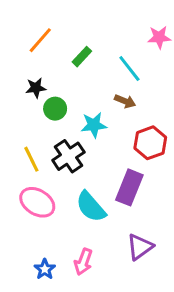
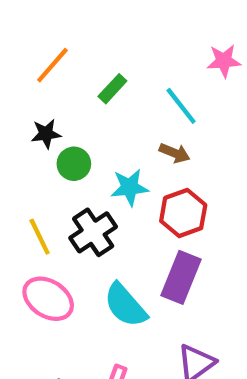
red hexagon: (150, 143) -> (183, 213), moved

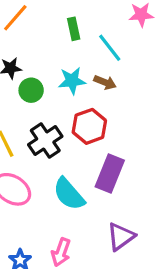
green rectangle: (112, 89) -> (74, 29), moved, turned -55
cyan star: (130, 187) -> (72, 81), moved
red hexagon: (183, 213) -> (89, 126), moved

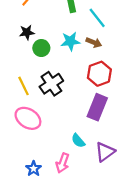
red hexagon: (89, 126) -> (99, 74), moved
cyan semicircle: (69, 194) -> (78, 141), moved, size x0.6

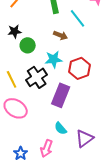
cyan star: (70, 41) -> (54, 59), moved
brown arrow: (94, 42) -> (61, 35), moved
purple rectangle: (97, 107) -> (61, 95), moved

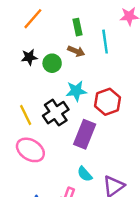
cyan line: (78, 18) -> (105, 42), turned 30
brown arrow: (61, 35) -> (76, 51), moved
green circle: (28, 45) -> (52, 63), moved

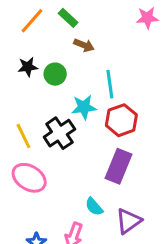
green rectangle: (77, 27) -> (68, 18), moved, turned -35
cyan line: (105, 42) -> (110, 84), moved
brown arrow: (76, 51) -> (84, 45), moved
purple rectangle: (85, 134) -> (118, 166), moved

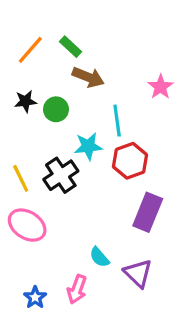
pink star: (147, 18) -> (161, 87), moved, turned -30
brown arrow: (84, 45) -> (88, 77), size x1.4
purple rectangle: (118, 166) -> (148, 212), moved
purple triangle: (129, 221) -> (138, 273), turned -40

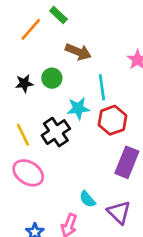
green rectangle: (70, 47) -> (58, 15), moved
black star: (25, 101) -> (24, 83), moved

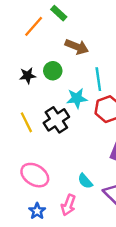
pink ellipse: (28, 173) -> (35, 175), moved

